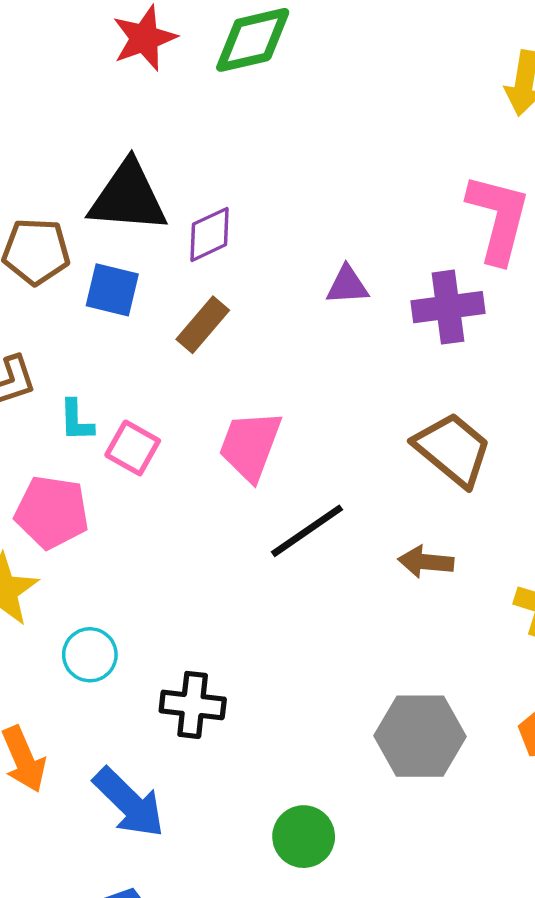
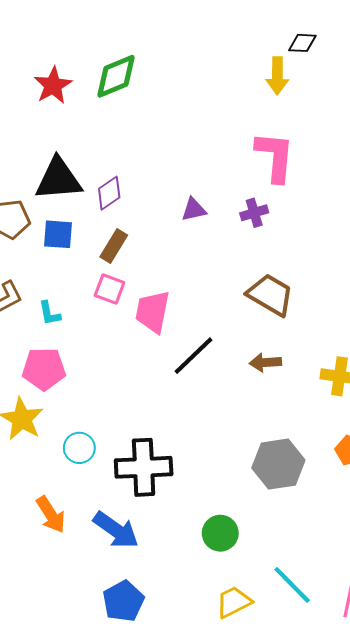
purple cross: (448, 307) -> (254, 213), size x0.7
pink square: (133, 448) -> (110, 289), moved
black cross: (193, 705) -> (144, 467), size x1.5

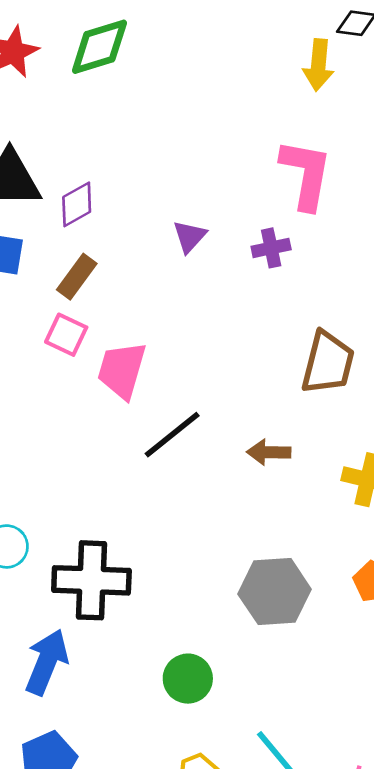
purple triangle: (194, 210) -> (189, 236), turned -40
brown trapezoid: (270, 295) -> (328, 363), moved, turned 69
blue arrow: (116, 530) -> (47, 662), turned -108

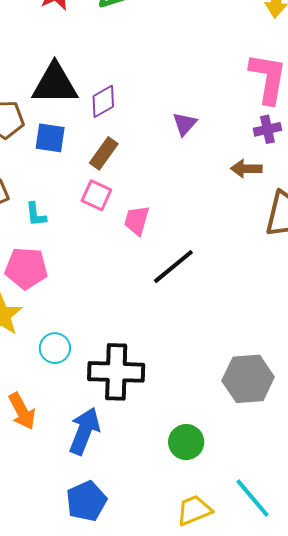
purple cross: (271, 248) -> (267, 129), moved
pink trapezoid: (122, 370) -> (137, 220), size x0.7
brown arrow: (269, 452) -> (246, 169), moved

